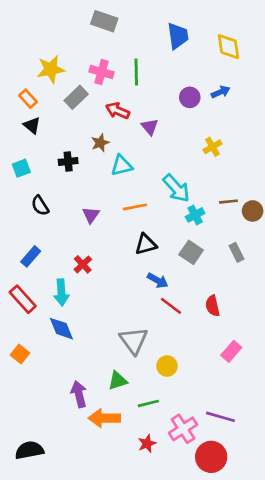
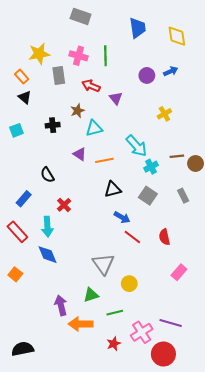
gray rectangle: (76, 97) -> (59, 75), turned -54
black semicircle: (40, 206) -> (47, 175), moved
purple triangle: (91, 215) -> (80, 154), moved, turned -32

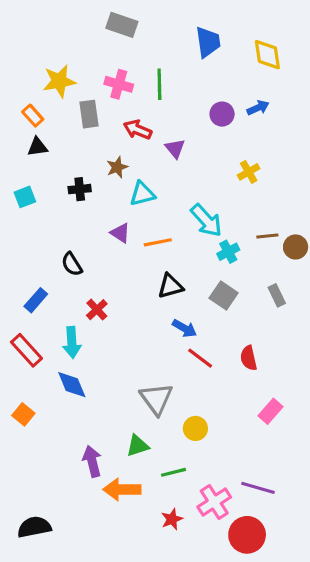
black triangle: (25, 97) -> (37, 147), turned -48

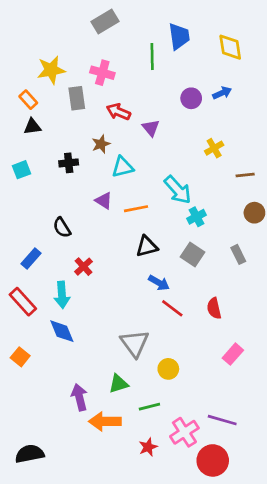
gray rectangle: (122, 25) -> (105, 22), turned -50
green line: (159, 84) -> (152, 57), moved
brown line: (267, 236) -> (245, 175), moved

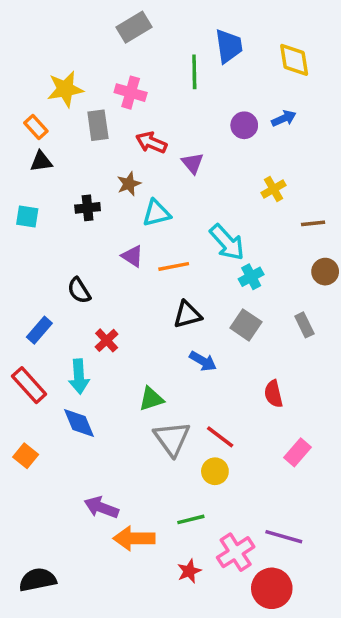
cyan square: (22, 170) -> (27, 216), turned 30
red line: (172, 308) -> (220, 437), moved
green triangle: (118, 384) -> (151, 399), moved
purple arrow: (79, 397) -> (101, 507), turned -55

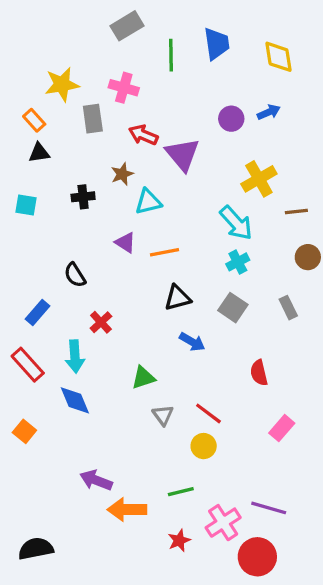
green line: (194, 72) -> (171, 55), moved
purple triangle: (193, 163) -> (182, 154), size x1.6
yellow cross: (273, 189) -> (259, 179), size x1.5
cyan arrow: (227, 242) -> (236, 223), moved
gray triangle: (172, 439) -> (163, 415), size x0.6

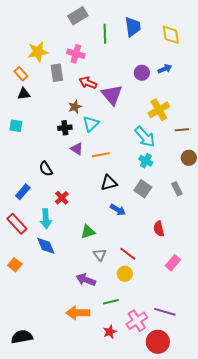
black cross: (83, 197) -> (65, 128), moved
cyan triangle: (148, 202) -> (91, 124), turned -30
cyan cross: (238, 262) -> (146, 161), turned -32
purple arrow: (96, 480) -> (86, 280), moved

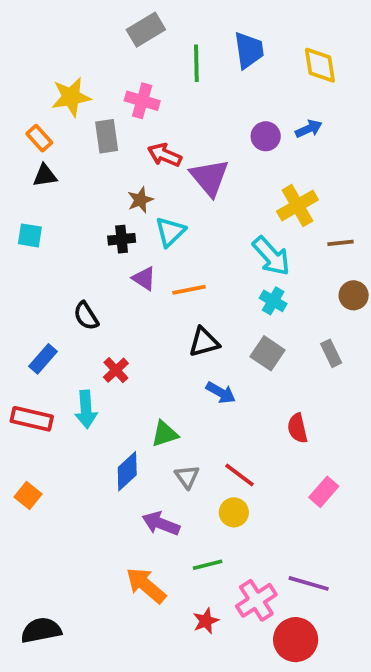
red rectangle: (17, 224) -> (32, 419), turned -35
blue diamond: (46, 246) -> (127, 471), moved, turned 70
orange arrow: (78, 313) -> (146, 585), turned 40

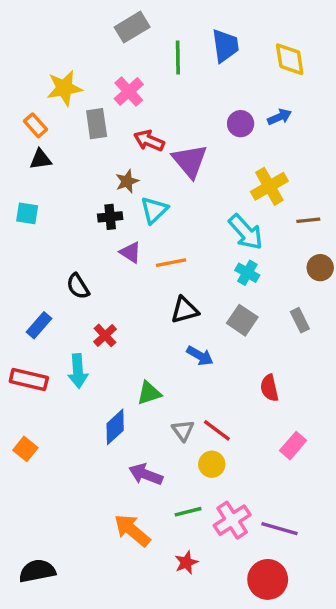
pink cross: (142, 101) -> (129, 91), turned 32
gray triangle: (187, 477) -> (183, 430), moved
pink cross: (256, 600) -> (232, 520), moved

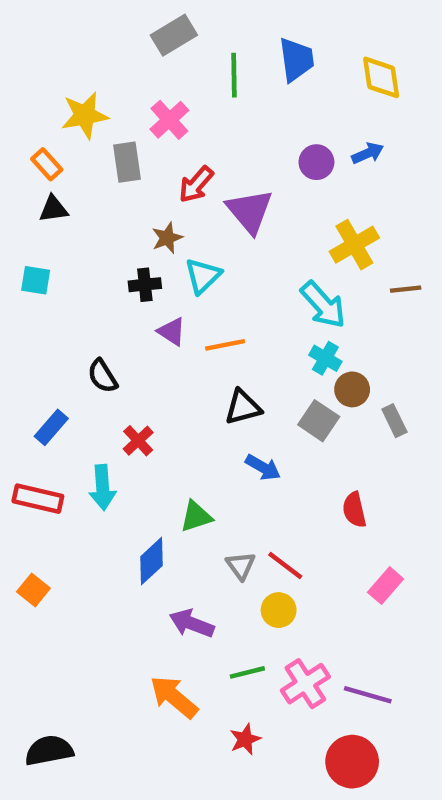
red arrow: (149, 141) -> (196, 184), turned -72
brown circle: (320, 268) -> (352, 389), moved

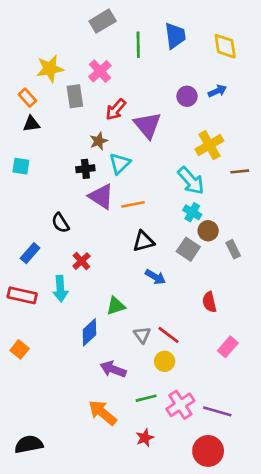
purple triangle: (172, 331) -> (101, 196), size x1.5

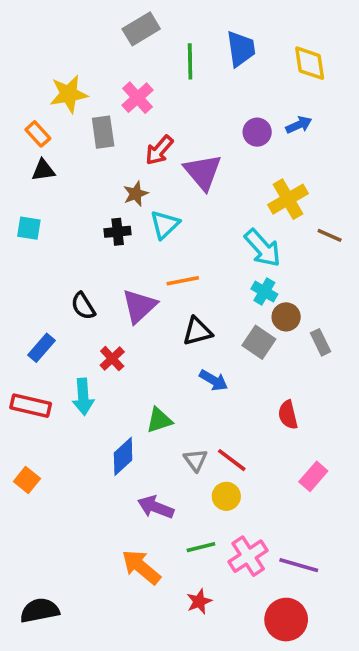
brown line: (240, 171) -> (330, 235), turned 30
purple triangle: (101, 196) -> (139, 306), moved, turned 44

